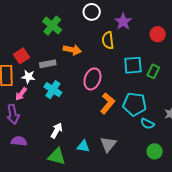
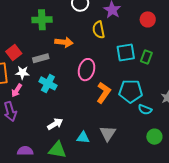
green cross: (52, 26) -> (42, 20), turned -36
white arrow: (57, 130) -> (55, 124), turned 35
purple semicircle: (19, 141) -> (25, 151), moved

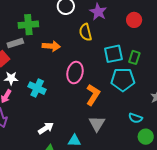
gray rectangle: (41, 58) -> (15, 43), moved
cyan pentagon: (131, 91) -> (123, 80), moved
cyan semicircle: (145, 110) -> (135, 118), moved
gray triangle: (108, 133) -> (97, 124), moved

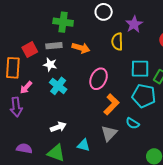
gray rectangle: (15, 43) -> (54, 46), moved
white star: (11, 78) -> (50, 65), moved
cyan semicircle: (135, 118) -> (133, 123), moved

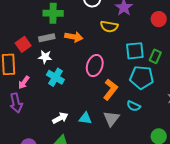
yellow semicircle: (117, 42) -> (109, 26), turned -72
cyan triangle: (84, 145) -> (85, 118), moved

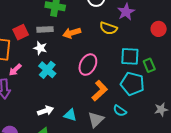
orange arrow: (74, 37) -> (72, 33), turned 144
green rectangle: (155, 56) -> (149, 65), turned -56

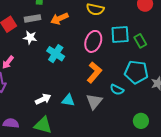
pink ellipse: (88, 65) -> (93, 41), moved
cyan cross: (47, 70) -> (56, 54), moved
cyan pentagon: (132, 84) -> (136, 72), moved

